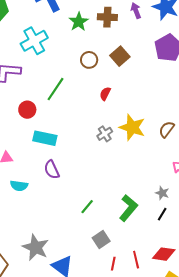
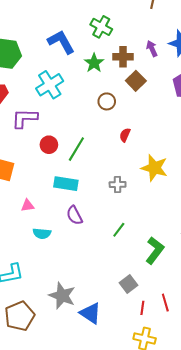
brown square: (120, 56) -> (136, 81), moved
green line: (56, 89) -> (76, 149), moved
red circle: (27, 110) -> (49, 145), moved
gray cross: (105, 134) -> (118, 185), moved, turned 35
green line: (87, 207) -> (119, 230), moved

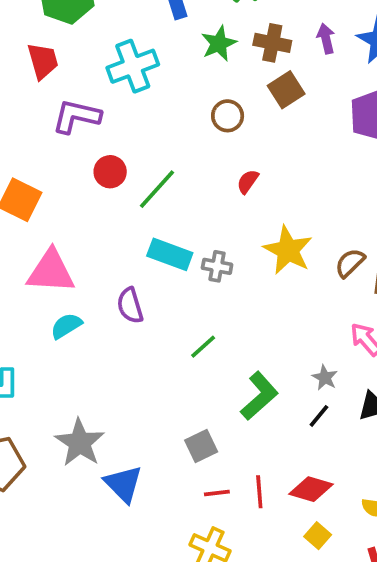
cyan rectangle: (66, 184) -> (170, 254), moved
pink triangle: (28, 206) -> (51, 271), size x2.0
cyan semicircle: (42, 233) -> (66, 326), turned 132
red line: (142, 308) -> (217, 493), turned 64

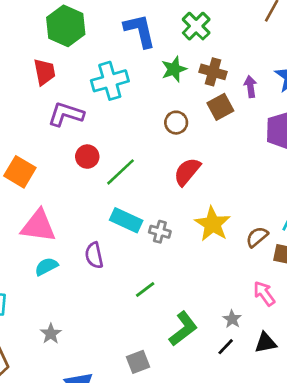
purple arrow: (326, 39) -> (250, 87), moved
red semicircle: (248, 181) -> (187, 172), size x1.6
gray star: (80, 443) -> (51, 334), moved, size x0.6

